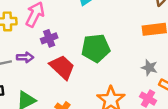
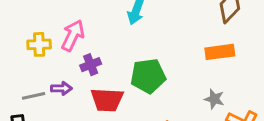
red trapezoid: (62, 67) -> (107, 100), turned 140

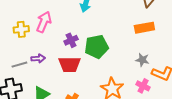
purple cross: (91, 65) -> (71, 40), moved

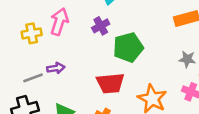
purple cross: (71, 40) -> (101, 26), moved
red trapezoid: (70, 64) -> (110, 83), moved

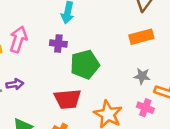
purple cross: (101, 26) -> (58, 44), turned 35

